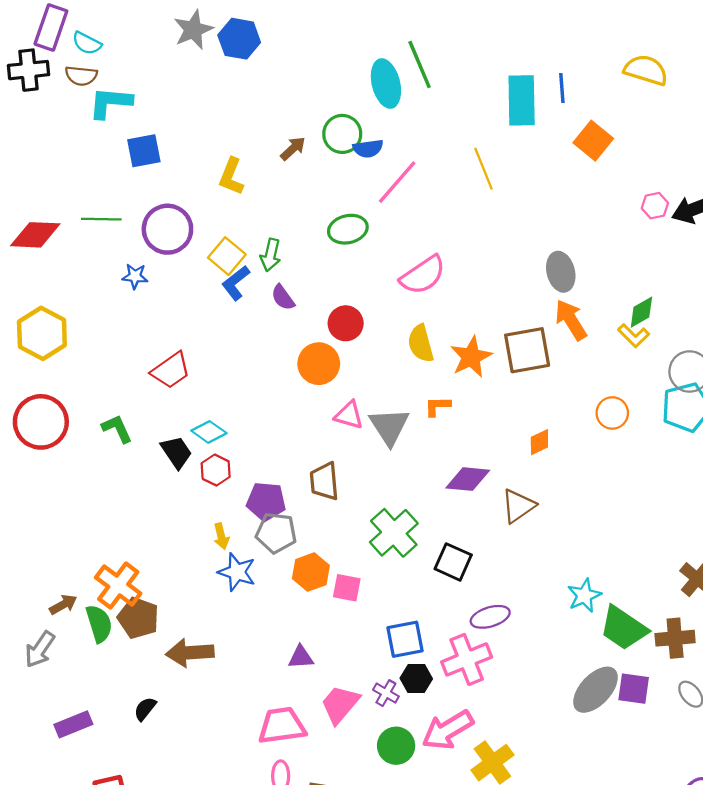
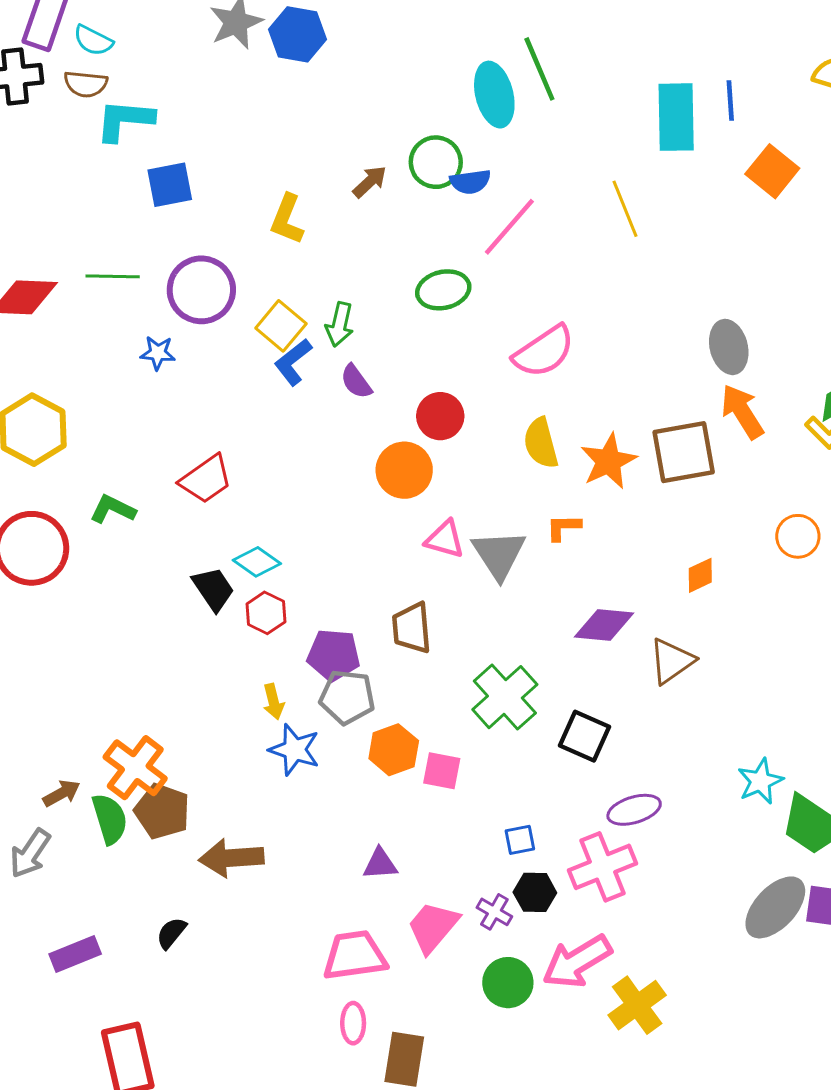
green L-shape: (117, 429) -> (113, 509), moved, turned -40
blue square: (405, 639) -> (520, 840), size x0.6

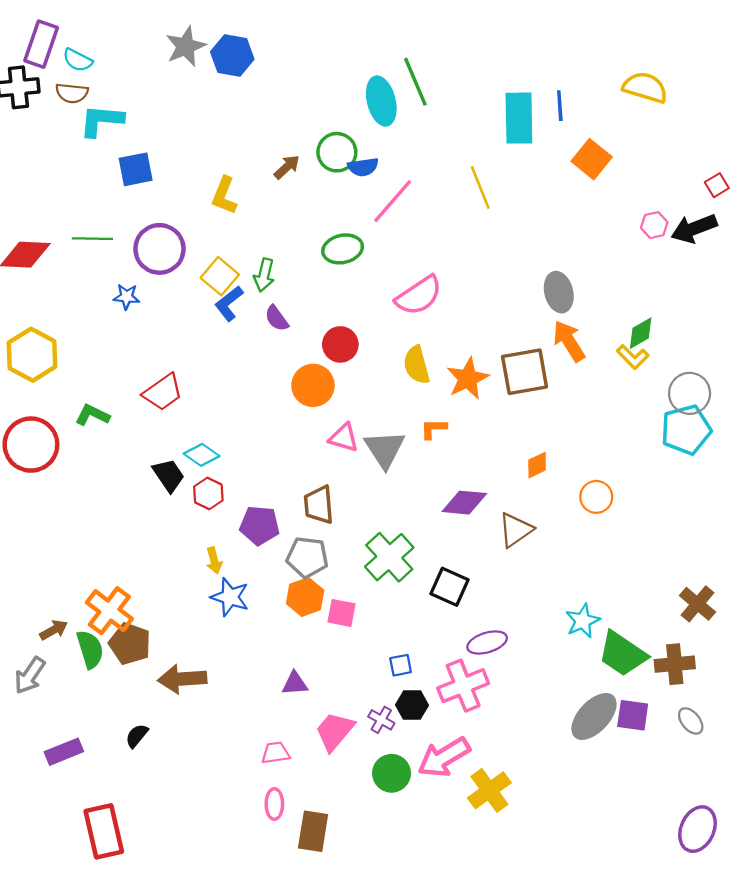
orange circle: (798, 536) -> (596, 497), moved
gray pentagon: (347, 697) -> (307, 557), moved
pink trapezoid: (355, 956) -> (275, 753), size x0.6

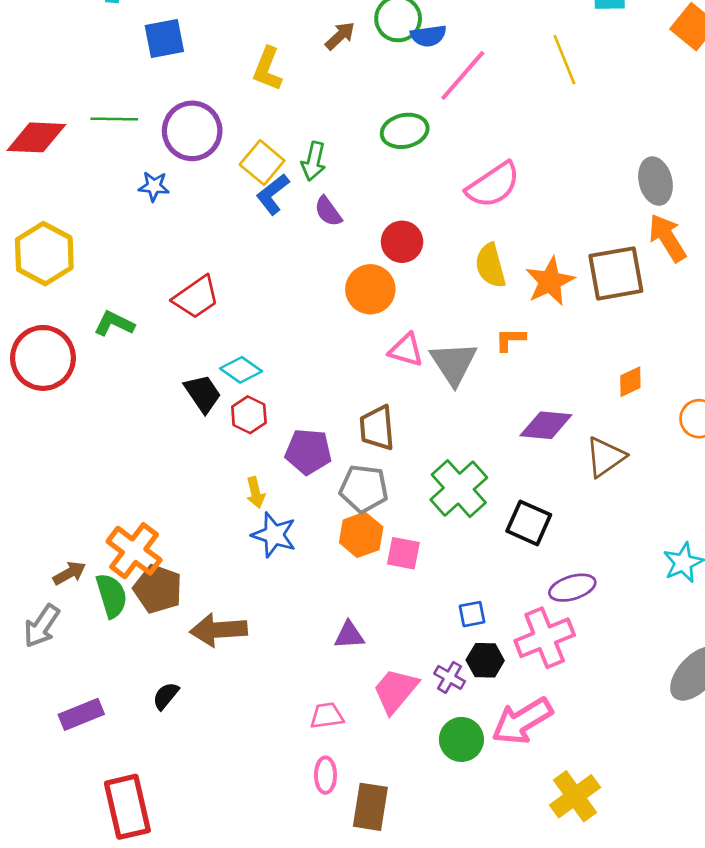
yellow cross: (489, 790) -> (575, 796), moved

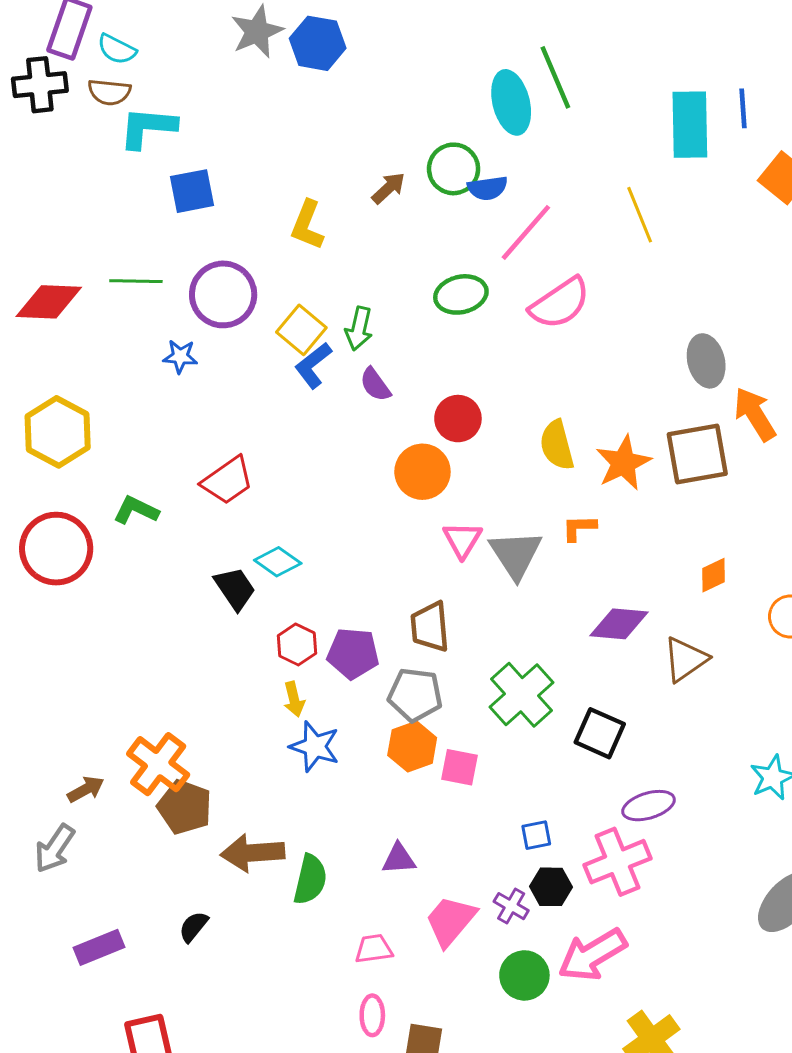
gray ellipse: (655, 181) -> (706, 361), moved
pink semicircle: (493, 185) -> (560, 303), moved
pink triangle: (406, 350) -> (462, 540), turned 45
red hexagon: (249, 415) -> (297, 645), moved
green semicircle: (112, 596) -> (310, 879), moved, turned 30

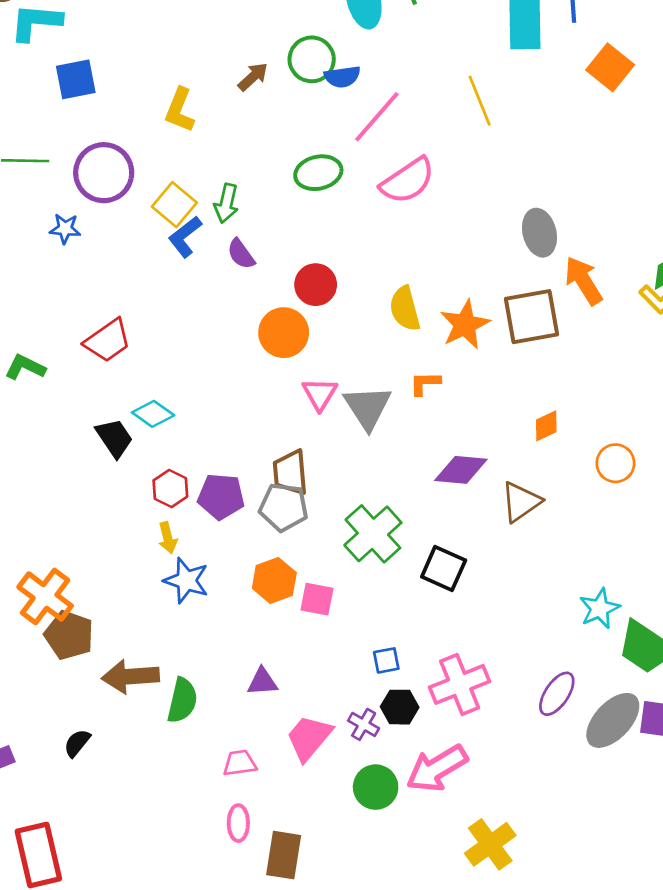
gray pentagon: (415, 695) -> (284, 507), moved
purple ellipse: (648, 806) -> (557, 694), moved, turned -39

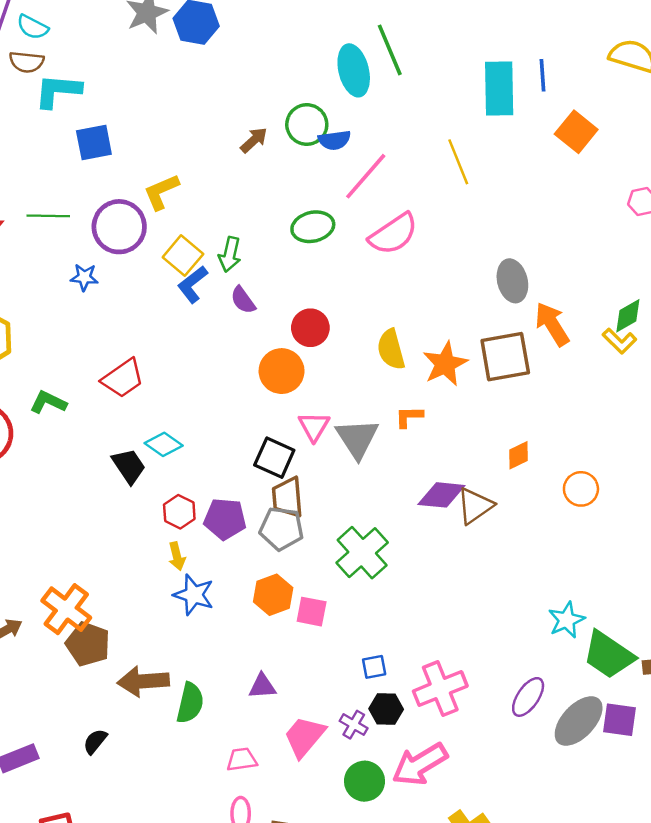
yellow L-shape: (180, 110) -> (161, 192), moved, turned 45
brown triangle: (521, 502) -> (475, 506), moved
black square: (444, 568) -> (274, 458), moved

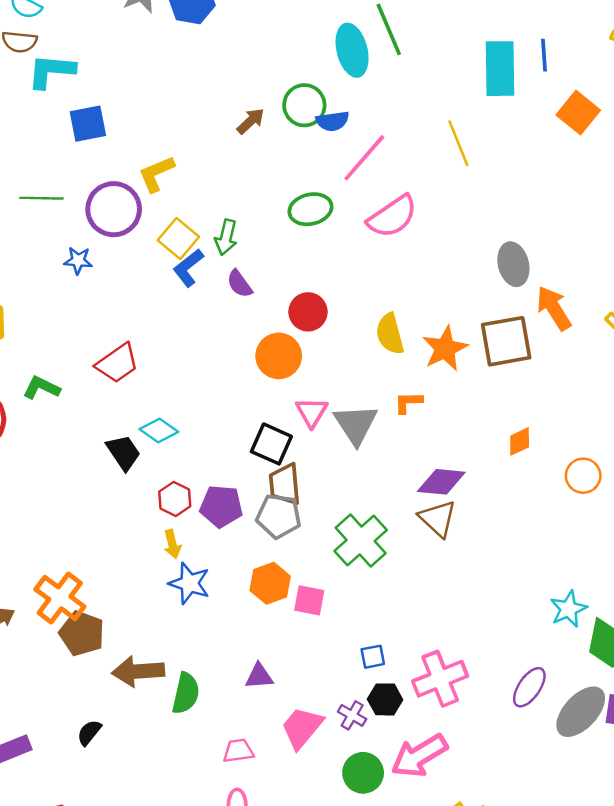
brown triangle: (475, 506) -> (438, 519), moved, turned -42

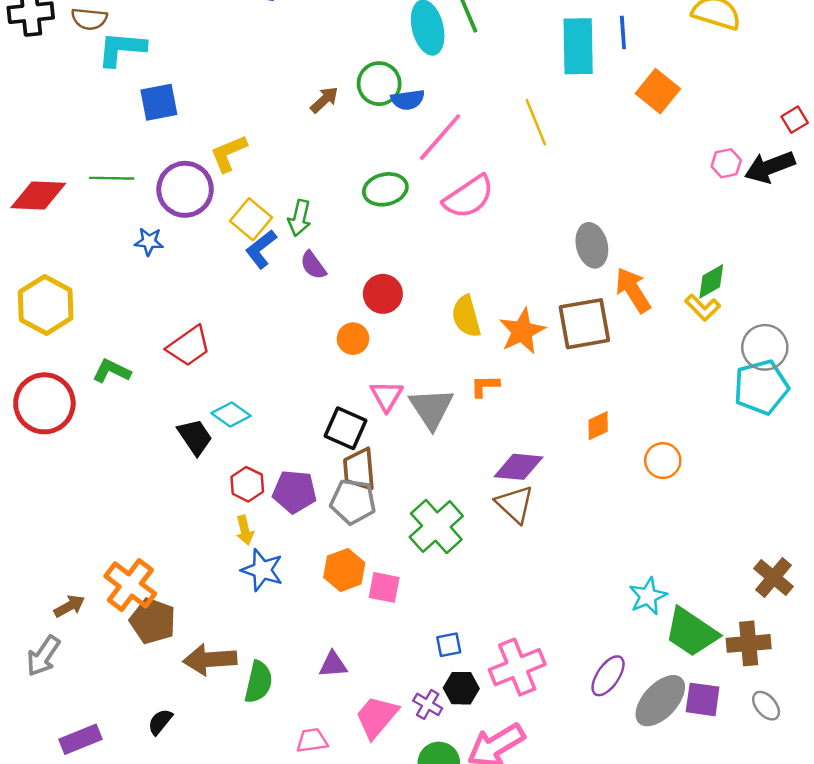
orange circle: (279, 356) -> (353, 339), size x0.7

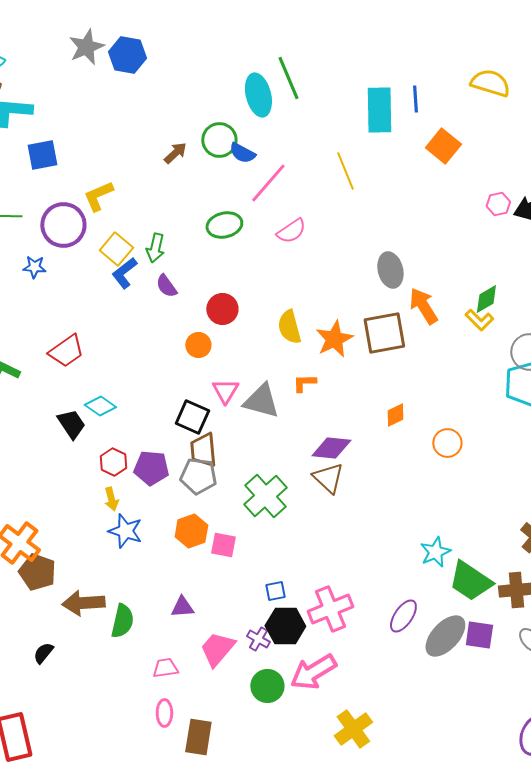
blue semicircle: (408, 100) -> (242, 153), turned 36
pink semicircle: (469, 197) -> (291, 231), size x0.7
gray triangle: (431, 408) -> (261, 401), turned -42
black hexagon: (461, 688) -> (285, 626), size x1.4

